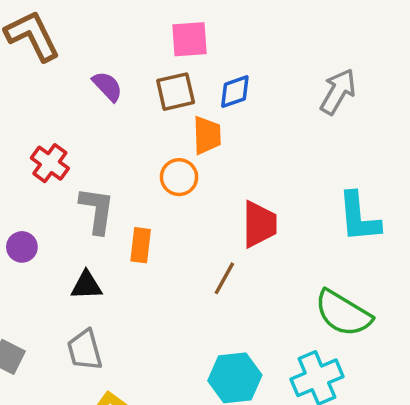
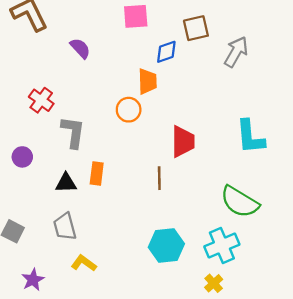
brown square: (176, 92) -> (196, 28), moved
orange rectangle: (141, 245) -> (97, 173), moved
brown line: (224, 278) -> (159, 178), turned -30

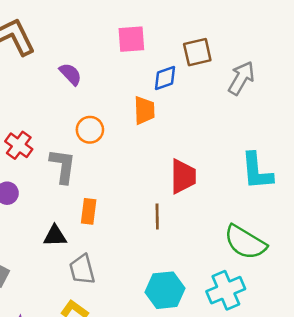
red cross: (41, 100) -> (19, 145), moved
orange circle: (129, 110) -> (90, 130), moved
black triangle: (66, 183) -> (55, 236), moved
gray trapezoid: (65, 227) -> (82, 269), moved

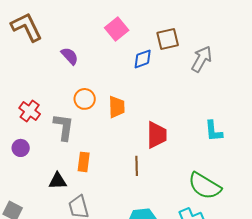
pink square: (131, 39) -> (117, 29), turned -35
orange trapezoid: (144, 110) -> (117, 107), moved
cyan L-shape: (257, 171) -> (214, 131), size x0.7

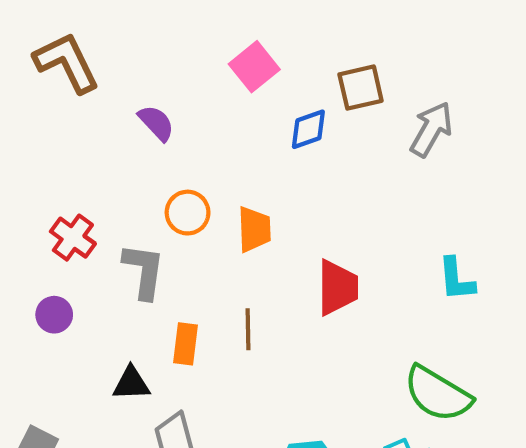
brown line: (137, 166) -> (248, 329), moved

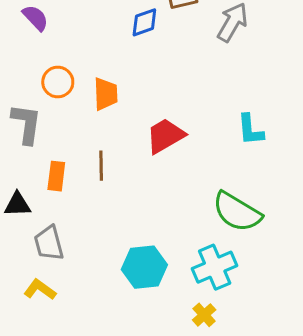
red trapezoid: (338, 288) -> (165, 136), turned -120

